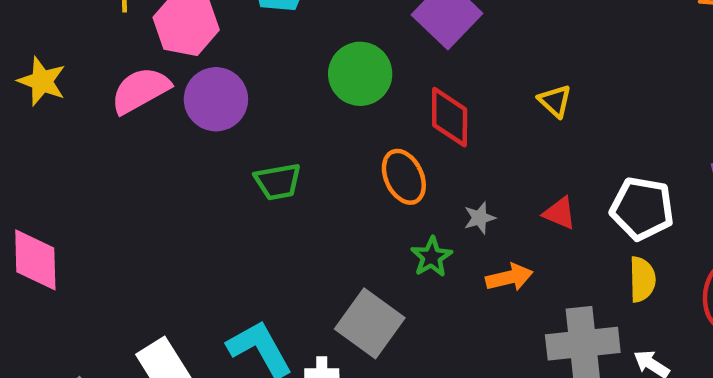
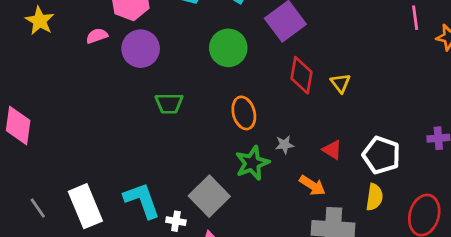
pink semicircle: (140, 90) -> (97, 36), size x0.6
red diamond: (450, 117) -> (301, 75), moved
green star: (431, 257) -> (252, 163), size x1.4
orange arrow: (509, 277) -> (312, 185), moved, turned 36

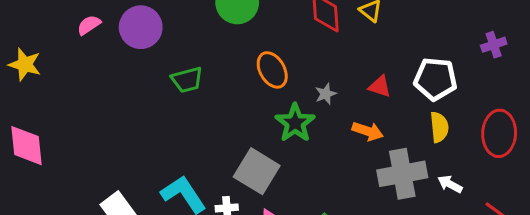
yellow star: (40, 21) -> (25, 64), moved

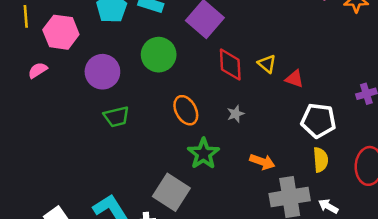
purple circle: (141, 27) -> (102, 72), moved
red triangle: (380, 86) -> (294, 79), moved
gray star: (326, 94) -> (236, 114), moved

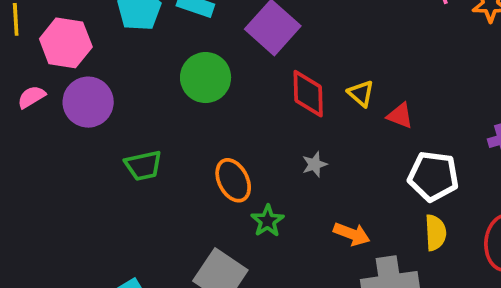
purple circle: (102, 72) -> (88, 102), moved
orange ellipse: (186, 110) -> (233, 180), moved
green star: (203, 154) -> (267, 221), size x0.7

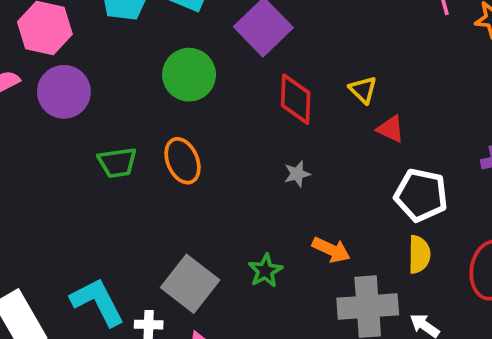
yellow triangle: (361, 93) -> (363, 90), moved
orange ellipse: (233, 180) -> (183, 161), moved
green star: (267, 221) -> (265, 271), moved

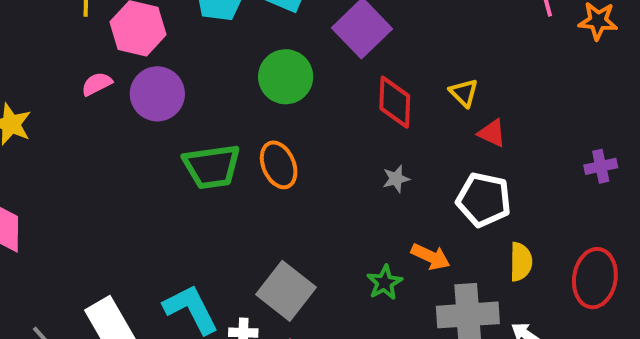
green trapezoid: (117, 163) -> (212, 167), size x1.4
white pentagon: (421, 195) -> (484, 200), moved
green star: (265, 271) -> (385, 283), moved

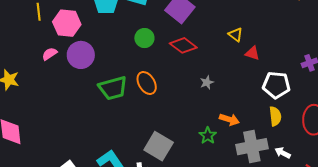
green circle: (286, 77) -> (144, 38), size x0.7
red diamond: (395, 102) -> (183, 45), moved, turned -48
white pentagon: (484, 200) -> (276, 85), moved

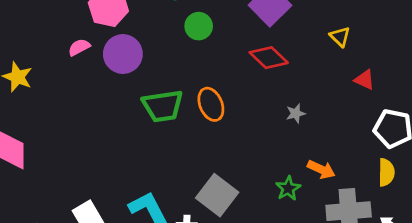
yellow triangle: (236, 35) -> (340, 37), moved
green circle: (144, 38) -> (199, 26), moved

